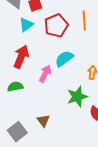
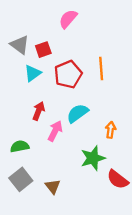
red arrow: (21, 57) -> (39, 111), moved, size x0.7
gray square: (17, 132) -> (21, 179), moved

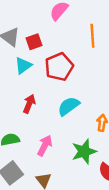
orange line: (101, 68) -> (92, 36), moved
pink arrow: (55, 131) -> (45, 146), moved

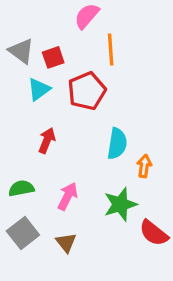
orange line: (92, 36) -> (111, 49), moved
cyan semicircle: (69, 106) -> (117, 144), moved, turned 135

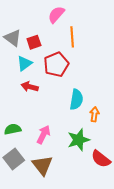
red arrow: (47, 140) -> (30, 87), moved, turned -98
brown triangle: (66, 243) -> (42, 165), size x1.5

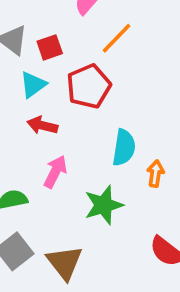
orange line: (72, 37) -> (116, 38), turned 48
pink arrow: (43, 135) -> (55, 172), moved
green star: (79, 140) -> (104, 205), moved

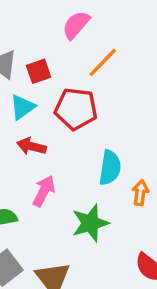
red pentagon: (89, 86) -> (76, 109), turned 30

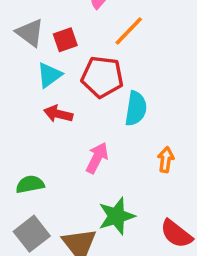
cyan semicircle: (110, 168) -> (136, 109), moved
pink arrow: (44, 191) -> (97, 158), moved
green star: (90, 223) -> (116, 216), moved

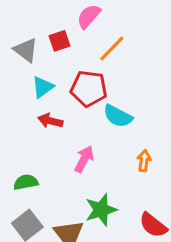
red square: (65, 40) -> (60, 41), moved
cyan semicircle: (136, 109) -> (118, 116), turned 108

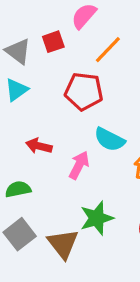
cyan triangle: (43, 87) -> (16, 90), moved
cyan semicircle: (118, 116) -> (110, 140), moved
red arrow: (50, 121) -> (39, 146), moved

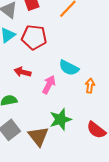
red pentagon: (84, 91) -> (34, 37), moved

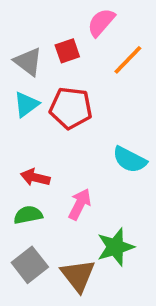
red arrow: (23, 72) -> (35, 177), moved
pink arrow: (49, 85) -> (80, 204), moved

